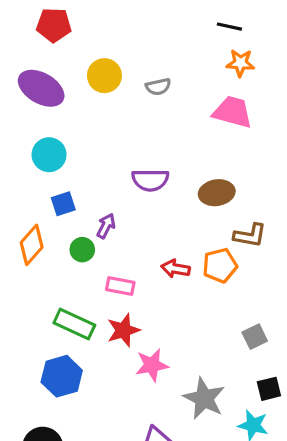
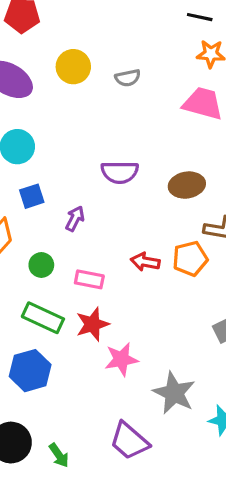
green circle: (82, 250) -> (41, 265), moved

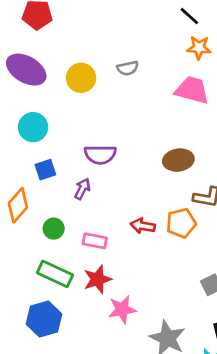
black line: (200, 17) -> (189, 16), turned 30
yellow circle: (73, 67) -> (81, 78), moved
purple semicircle: (120, 172) -> (100, 155), moved

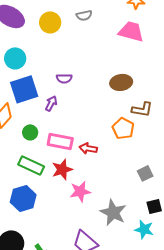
purple semicircle: (100, 155) -> (64, 78), size x0.7
blue square: (45, 170) -> (24, 89), size x1.8
orange pentagon: (181, 223) -> (123, 128), turned -30
red arrow: (143, 226) -> (88, 148), moved
pink rectangle: (95, 241) -> (60, 141), size x1.4

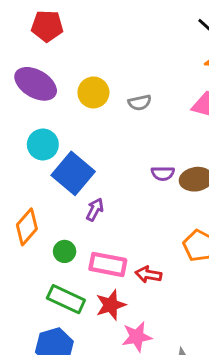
gray semicircle: (84, 15) -> (140, 103), moved
purple semicircle: (64, 78) -> (163, 173), moved
blue square: (24, 89) -> (73, 173), moved, turned -32

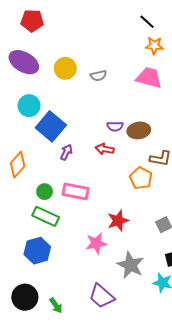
green circle: (65, 251) -> (45, 192), moved
red arrow: (148, 275) -> (105, 149), moved
red star: (111, 305) -> (118, 221), moved

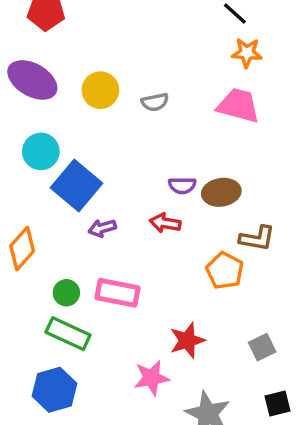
purple arrow: (66, 152) -> (102, 228), turned -133

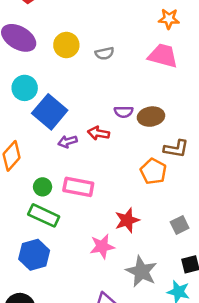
red arrow: (165, 223) -> (99, 133), moved

